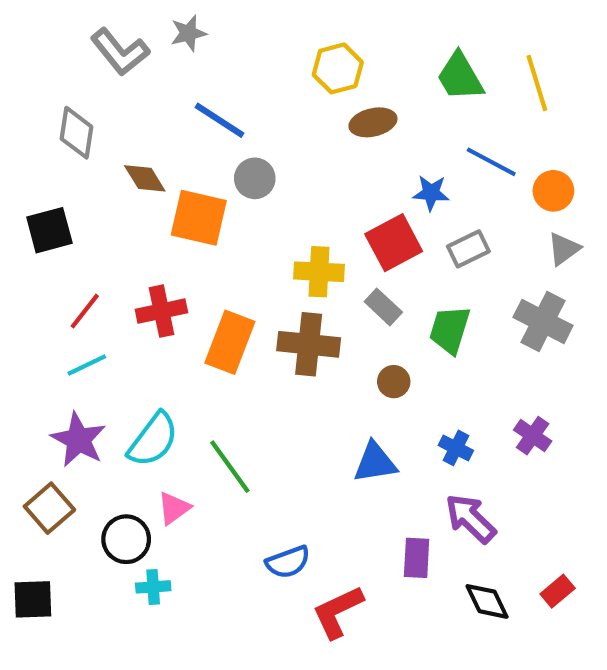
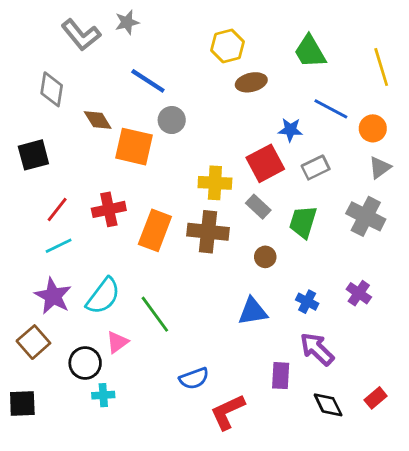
yellow line: (537, 83) -> (381, 67), moved

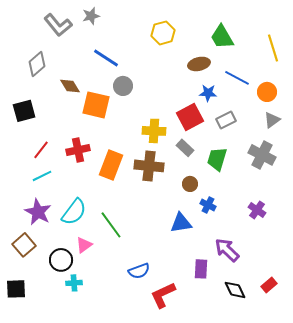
brown ellipse: (251, 82) -> (199, 64), moved
gray diamond: (52, 89) -> (37, 64), turned 40
blue cross: (307, 302) -> (208, 205), moved

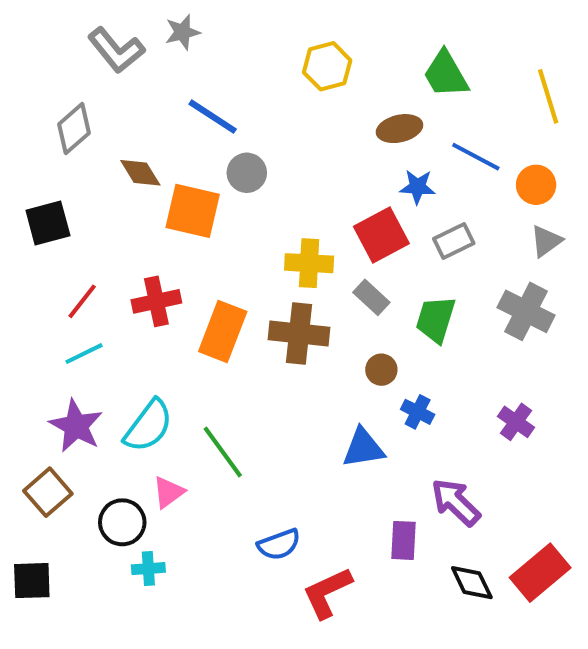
red rectangle: (269, 285) -> (540, 573), size x1.8

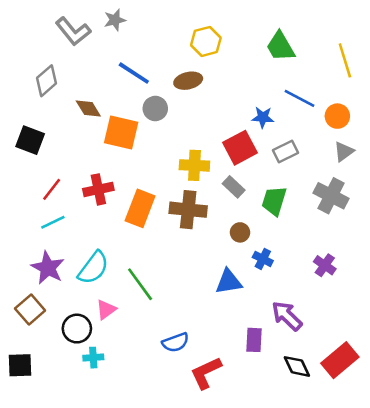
brown ellipse: (399, 129) -> (188, 81), moved
black square: (48, 223) -> (30, 140), turned 36

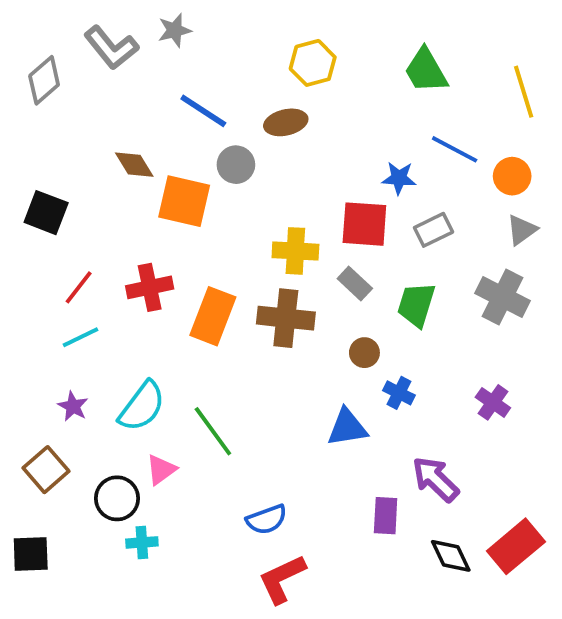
gray diamond: (47, 81) -> (44, 80), moved
red square: (240, 148) -> (364, 224), turned 32
purple star: (48, 268) -> (73, 406), size x0.6
red L-shape: (206, 373) -> (282, 579), moved

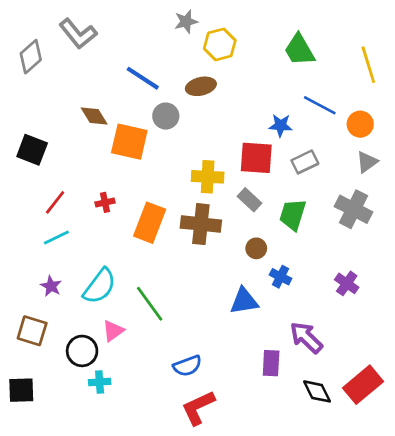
gray star: (175, 30) -> (186, 21), moved
red cross: (150, 287) -> (105, 202), size x0.6
brown square: (46, 470) -> (32, 331), turned -32

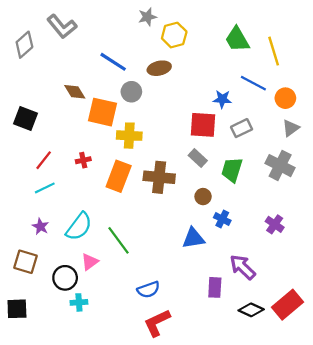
yellow line: (368, 65) -> (274, 51), moved
yellow cross: (208, 177) -> (129, 136), moved
black diamond: (317, 391) -> (251, 310), turned -40

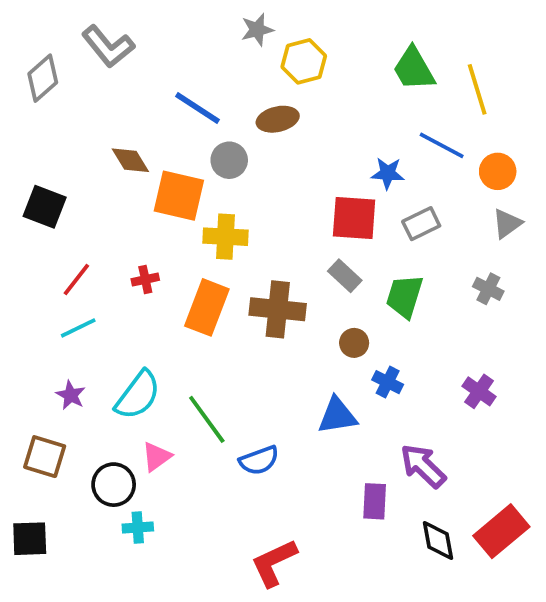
gray cross: (280, 166) -> (488, 289), size x0.6
blue semicircle: (148, 290) -> (259, 460), moved
black diamond: (251, 310) -> (438, 541), turned 55

